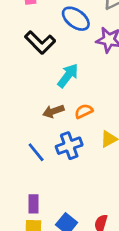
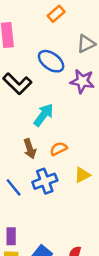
brown arrow: (53, 111) -> (30, 149), turned -90

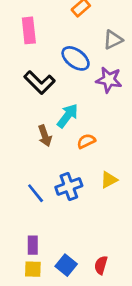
brown arrow: (30, 149) -> (45, 136), moved
orange semicircle: (59, 149) -> (86, 141), moved

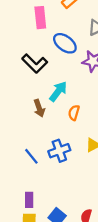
pink rectangle: (29, 30) -> (40, 18), moved
orange semicircle: (86, 141) -> (74, 113), turned -48

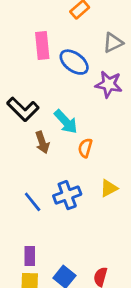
pink rectangle: (40, 18) -> (42, 45), moved
black L-shape: (35, 63) -> (23, 109), moved
cyan arrow: (58, 91) -> (66, 122), turned 100

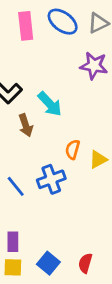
blue ellipse: (74, 62) -> (63, 22), moved
orange semicircle: (85, 148) -> (73, 149), moved
yellow triangle: (109, 188) -> (98, 159), moved

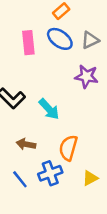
brown arrow: (26, 125) -> (26, 144), moved, turned 120
orange semicircle: (73, 149) -> (68, 148), size x1.5
yellow triangle: (98, 159) -> (90, 178), moved

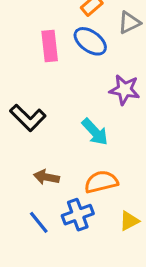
gray triangle: (90, 40) -> (129, 23), moved
cyan arrow: (49, 109) -> (95, 132), moved
orange semicircle: (68, 148) -> (101, 182), turned 60

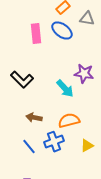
gray triangle: (129, 23) -> (87, 19), turned 35
purple star: (125, 90) -> (84, 74), moved

